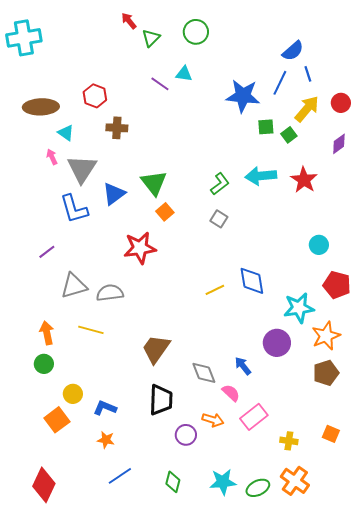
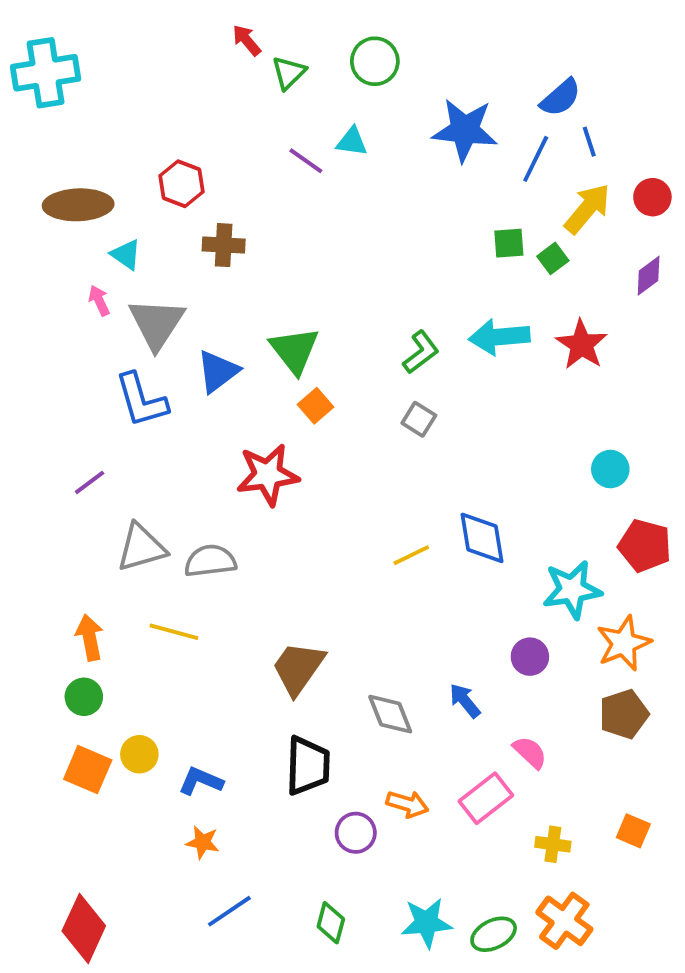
blue star: (243, 96) -> (465, 130), moved
purple circle: (277, 343) -> (530, 657), size x0.7
pink semicircle: (231, 393) -> (530, 752), moved
orange square: (57, 420) -> (88, 770), moved, turned -30

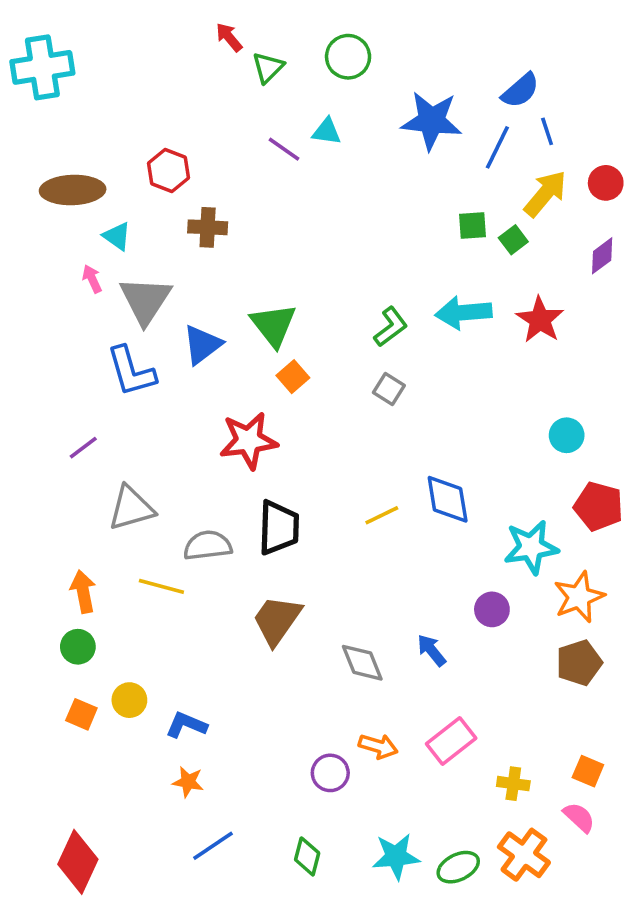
gray semicircle: (210, 561) -> (208, 545), moved
pink semicircle: (530, 752) -> (579, 817), moved
black trapezoid: (308, 766) -> (279, 528), moved
orange square: (88, 770) -> (81, 714), size x0.7

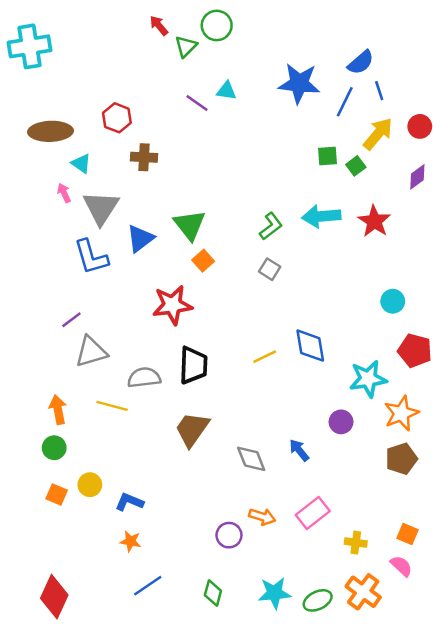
green circle: (348, 57) -> (217, 25), moved
purple line: (83, 448) -> (71, 320), moved

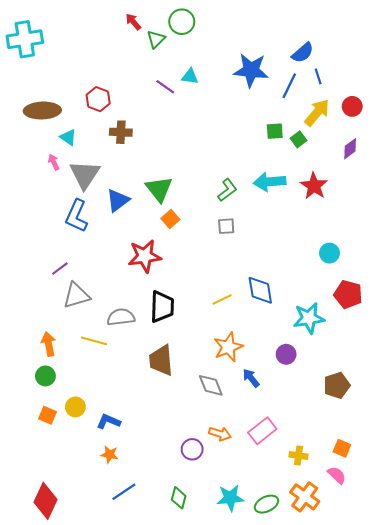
blue L-shape: (91, 257) -> (76, 216), turned 40
gray square: (270, 269) -> (226, 226), turned -36
orange star: (401, 413) -> (228, 347), moved
brown trapezoid: (192, 429) -> (161, 360), turned -40

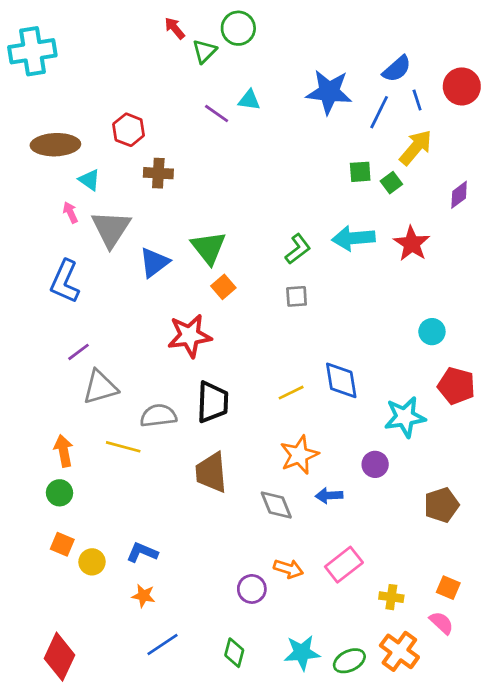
red circle: (352, 106) -> (462, 86), moved, size x1.4
blue L-shape: (76, 216) -> (65, 282), moved
blue arrow: (251, 378) -> (329, 496), turned -54
yellow circle: (75, 407) -> (92, 562), moved

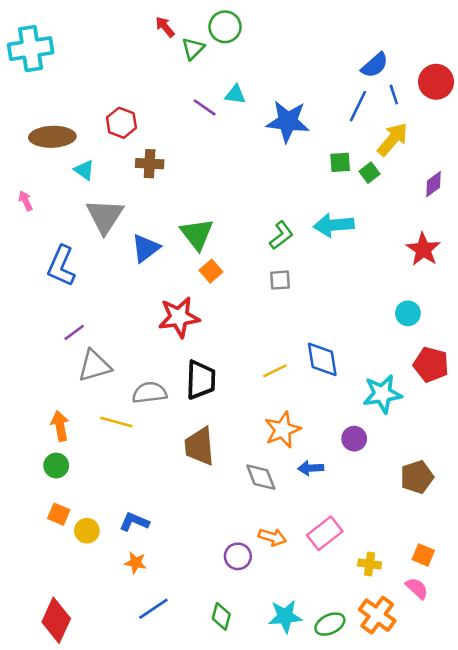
blue star: (329, 92) -> (288, 121), moved
pink arrow: (70, 212) -> (25, 201), moved
red star: (412, 244) -> (423, 249), moved

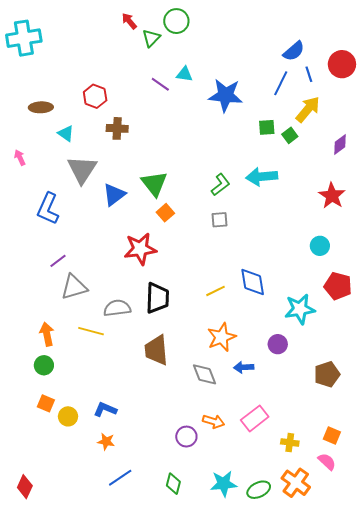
brown ellipse: (52, 137) -> (41, 107), size x0.7
red diamond: (56, 620) -> (25, 487), moved, size x0.7

